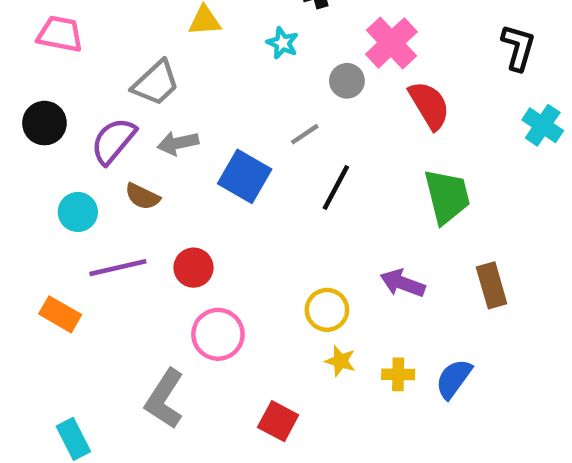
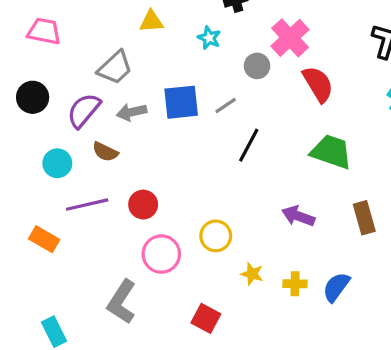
blue square: (245, 176) -> (181, 102), moved, turned -36
green trapezoid: (447, 196) -> (331, 152), turned -57
yellow circle: (327, 310) -> (216, 236), moved

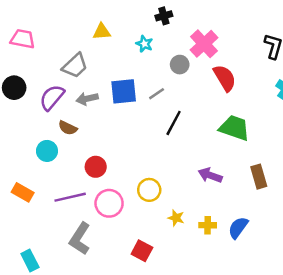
cyan circle: (57, 163) -> (47, 151), moved
purple line: (87, 205) -> (70, 197), moved

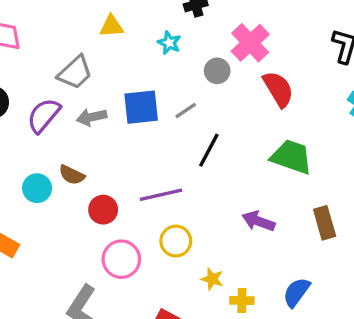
brown semicircle: (68, 128) -> (72, 175), moved
purple line: (70, 197) -> (161, 195), moved
yellow cross: (208, 225) -> (242, 301), moved

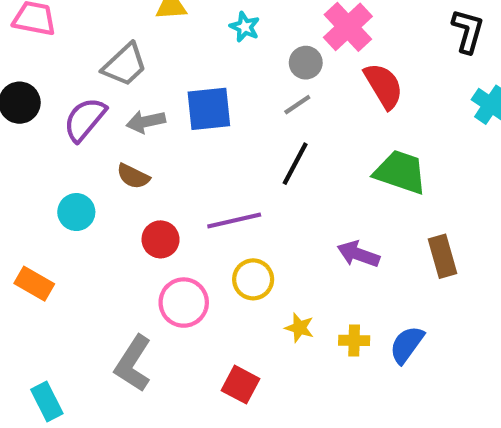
gray line: (186, 110) -> (297, 105), moved
brown semicircle: (72, 175) -> (133, 176), moved
yellow cross: (242, 301) -> (354, 340), moved

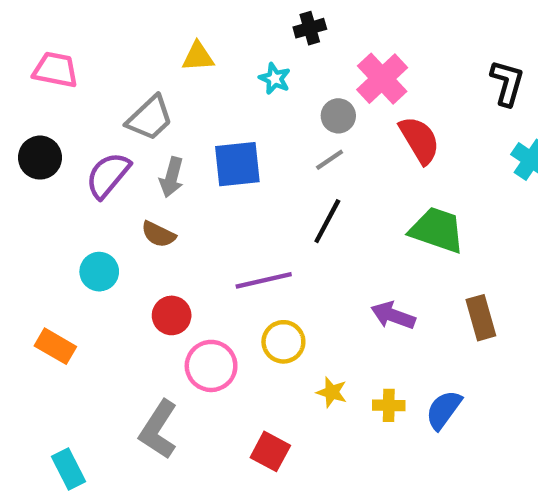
gray arrow: (146, 122) -> (172, 177), turned -63
red circle: (161, 239) -> (172, 315), moved

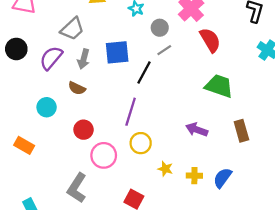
gray circle: (338, 116) -> (160, 28), moved
black line: (327, 221) -> (144, 73), moved
purple line: (264, 280) -> (131, 112), turned -60

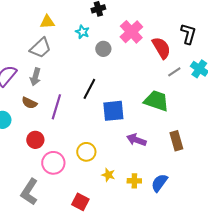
gray trapezoid: (72, 29) -> (40, 48), moved
red semicircle: (210, 40) -> (161, 48), moved
gray line: (164, 50) -> (174, 72), moved
blue square: (117, 52) -> (113, 111), moved
purple line: (131, 112) -> (56, 107), moved

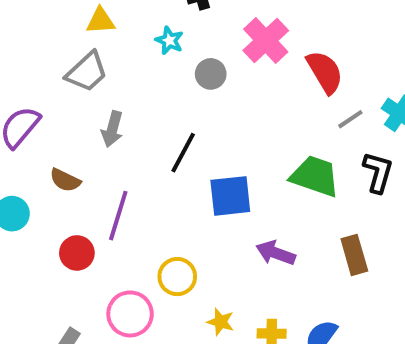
black L-shape: (188, 34) -> (378, 172), moved
gray arrow: (35, 77) -> (112, 129), moved
purple line: (56, 107) -> (118, 216), moved
pink circle: (53, 163) -> (130, 314), moved

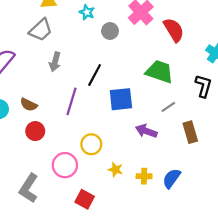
gray line: (350, 119) -> (168, 107), moved
green trapezoid: (315, 176) -> (159, 72), moved
brown semicircle: (65, 180) -> (29, 105), moved
purple line: (118, 216) -> (72, 101), moved

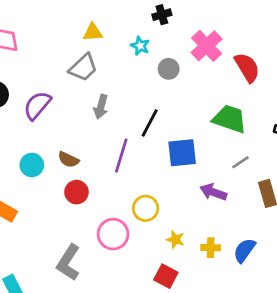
red square: (85, 199) -> (166, 276), moved

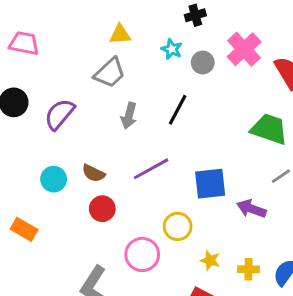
gray circle: (169, 69) -> (203, 62), moved
black line: (150, 123) -> (178, 110), moved
blue square: (182, 153) -> (210, 184), moved
purple line: (121, 156) -> (151, 169), turned 44

